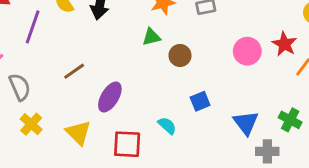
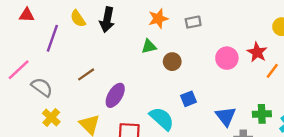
gray semicircle: (20, 87) -> (42, 87), turned -30
green cross: (290, 120) -> (262, 114), turned -30
cyan semicircle: (167, 126) -> (162, 119), size x1.6

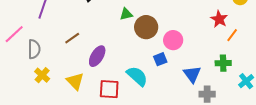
pink circle: (227, 58) -> (173, 40), moved
brown circle: (172, 62) -> (146, 27), size x1.5
gray semicircle: (42, 87) -> (34, 49), turned 54
green cross: (262, 114) -> (223, 63), moved

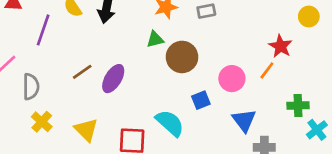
orange line: (232, 35) -> (267, 70), moved
pink circle: (173, 40) -> (232, 79), moved
purple ellipse: (97, 56) -> (113, 79), moved
green cross: (223, 63) -> (298, 106), moved

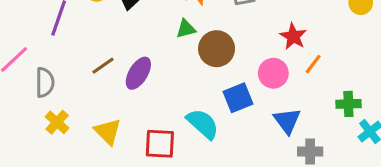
red star: (280, 46) -> (293, 36), moved
blue square: (201, 100) -> (238, 98), size x1.4

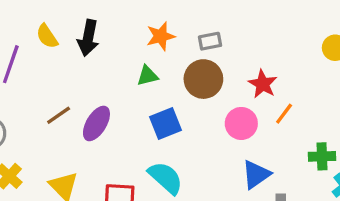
brown circle: (217, 49) -> (203, 79), moved
blue square: (238, 98) -> (166, 123), moved
blue triangle: (287, 121) -> (256, 174), turned 32

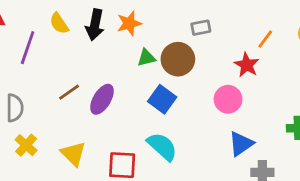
orange star: (161, 36) -> (129, 23), moved
brown circle: (203, 79) -> (178, 59), moved
orange line: (284, 114) -> (265, 39), moved
blue square: (166, 123) -> (162, 99), turned -32

